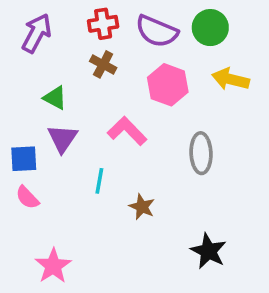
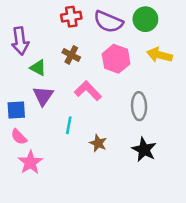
purple arrow: (37, 33) -> (20, 41), moved, turned 144
brown cross: (103, 64) -> (71, 55), moved
black star: (208, 251) -> (144, 150), moved
pink star: (53, 266) -> (30, 162), moved

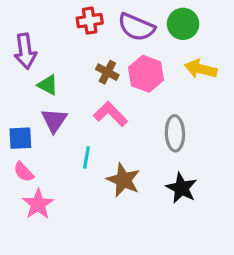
brown cross: (71, 55) -> (107, 72), moved
brown star: (98, 143) -> (123, 180), size x1.5

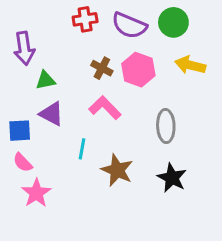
green triangle: (48, 85) -> (45, 80), turned -40
purple triangle: (54, 120) -> (52, 114), turned -36

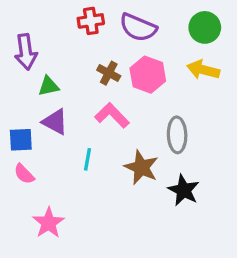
green circle: (173, 22) -> (205, 27), moved
brown star: (117, 170) -> (141, 167), moved
pink star: (36, 193) -> (49, 223), moved

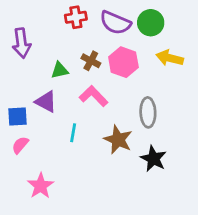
green circle: (205, 27) -> (151, 23), moved
green triangle: (49, 86) -> (60, 70), moved
pink semicircle: (24, 174) -> (20, 145), turned 84

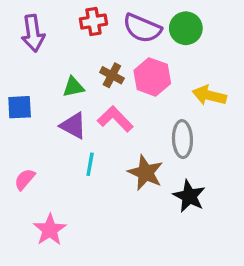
purple arrow: (22, 43) -> (33, 33), moved
yellow arrow: (170, 58) -> (209, 95), moved
purple triangle: (46, 102) -> (73, 126), moved
blue square: (17, 116) -> (20, 107), moved

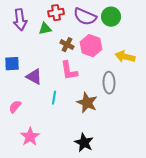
green triangle: (73, 87) -> (45, 29), moved
pink L-shape: (115, 119) -> (69, 71), turned -145
purple triangle: (73, 126) -> (34, 77), moved
black star: (189, 196) -> (84, 143), moved

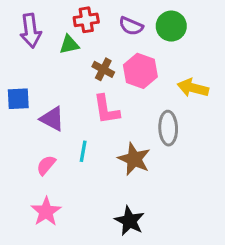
purple semicircle: (85, 17) -> (131, 26), size x0.7
pink semicircle: (15, 107) -> (46, 165), moved

